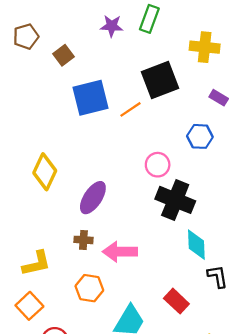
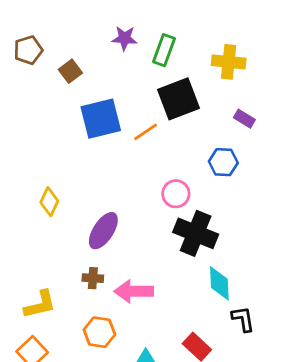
green rectangle: (149, 19) -> (164, 50), moved
yellow diamond: (45, 172) -> (49, 202), size x0.7

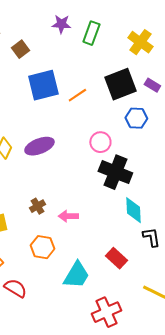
yellow cross: (229, 62) -> (140, 42), turned 30
black square: (178, 99) -> (120, 84), moved
purple ellipse: (103, 231) -> (39, 146), moved, turned 36
brown cross: (93, 278) -> (37, 206), turned -35
pink arrow: (134, 291) -> (68, 216), size x0.7

